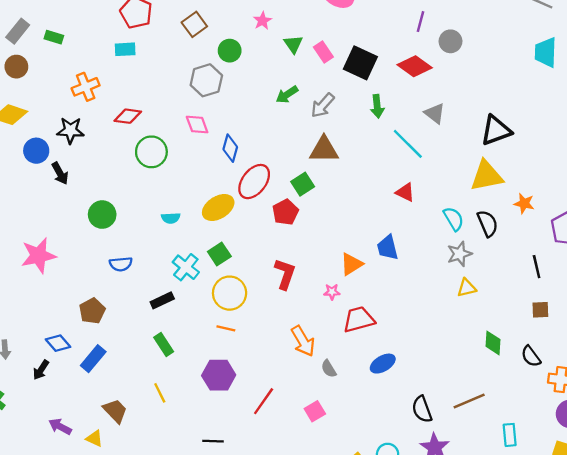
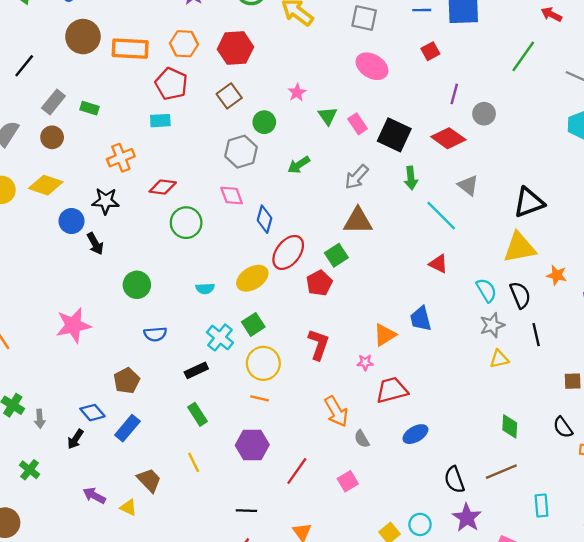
green arrow: (287, 95) -> (299, 165), moved
black line: (537, 267) -> (536, 335), moved
green diamond: (493, 343) -> (510, 426), moved

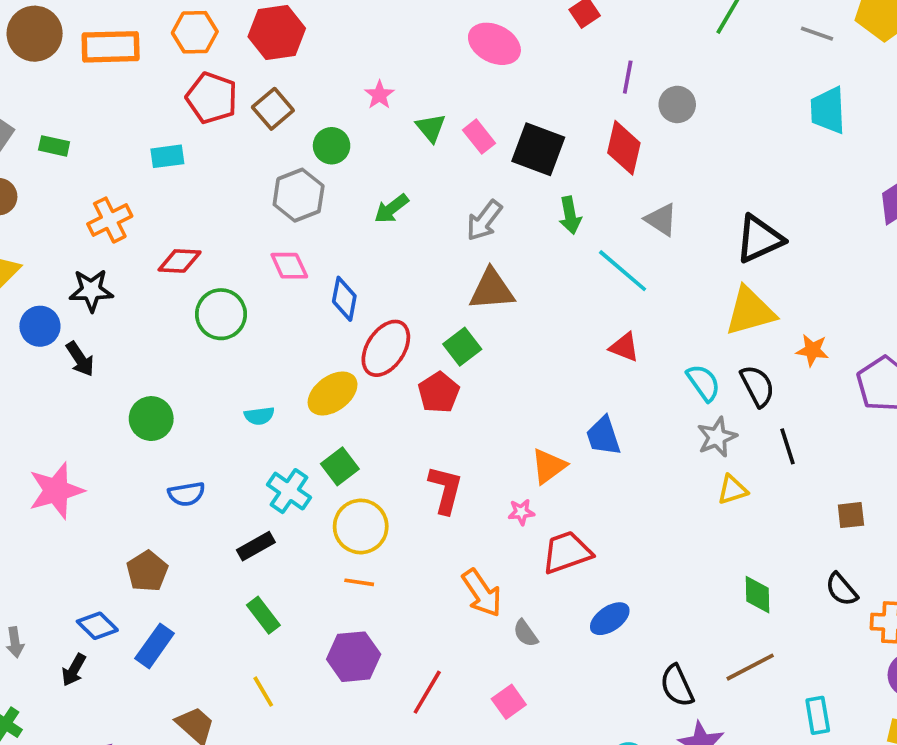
red pentagon: (171, 84) -> (212, 98), moved
red diamond: (448, 138) -> (624, 148), turned 72

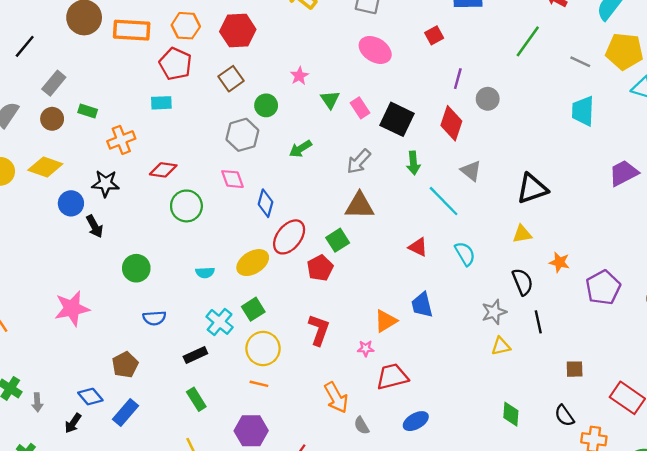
red pentagon: (212, 98) -> (175, 64), moved
green rectangle: (54, 146) -> (88, 111), moved
yellow triangle: (750, 311) -> (522, 234), size x0.6
red triangle: (624, 347) -> (418, 247), moved
cyan semicircle: (703, 383) -> (465, 254), moved

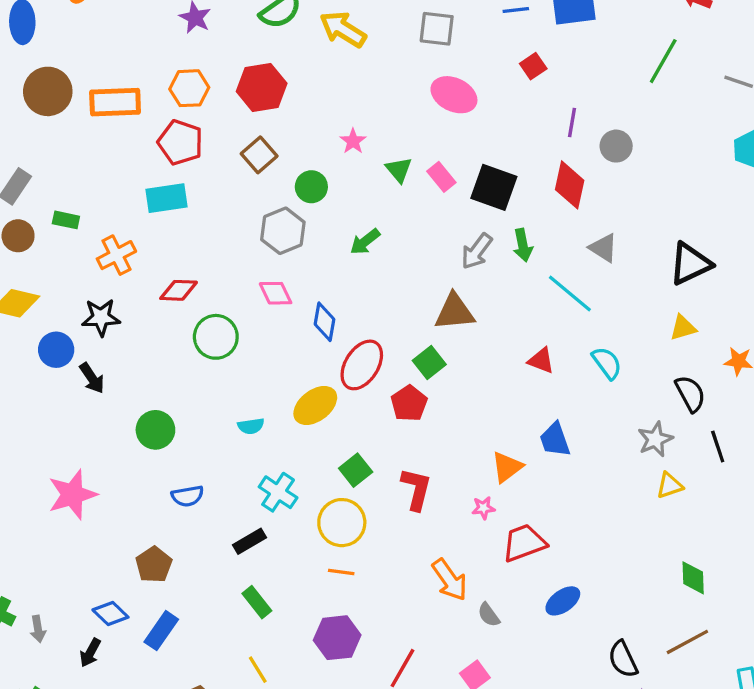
cyan rectangle: (161, 103) -> (167, 198), size x1.4
gray arrow: (359, 161) -> (477, 251), moved
green square: (253, 309) -> (356, 470), moved

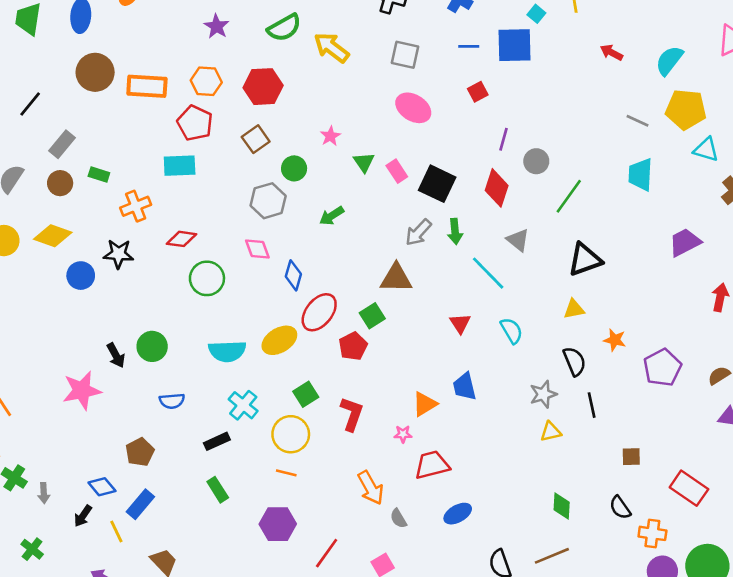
green line: (663, 61) -> (569, 196), moved
red triangle: (541, 361) -> (460, 323), turned 30
black arrow: (92, 378) -> (116, 355), moved
cyan semicircle: (251, 426) -> (227, 351), size x1.8
yellow line: (258, 670) -> (116, 531), moved

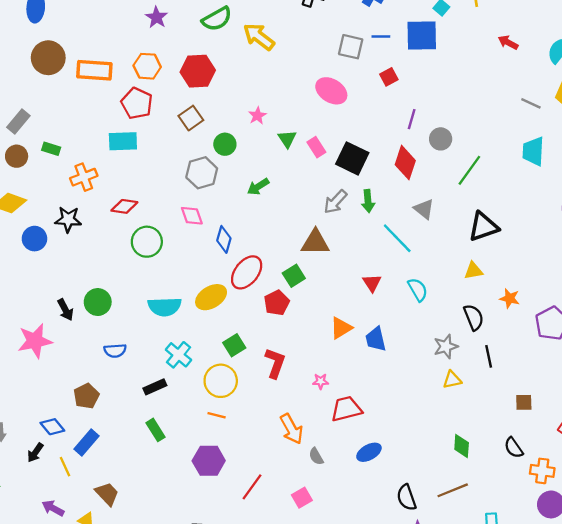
gray square: (405, 55) -> (351, 47), moved
orange triangle: (425, 404) -> (341, 328), moved

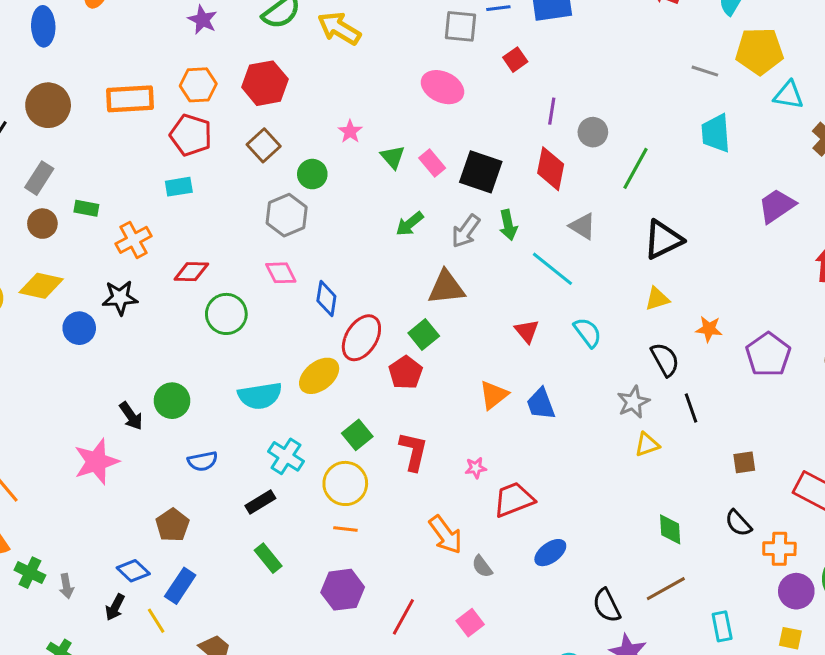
brown circle: (48, 58) -> (48, 105), moved
cyan rectangle: (123, 141) -> (179, 187), size x0.7
green arrow: (258, 187) -> (410, 224), moved

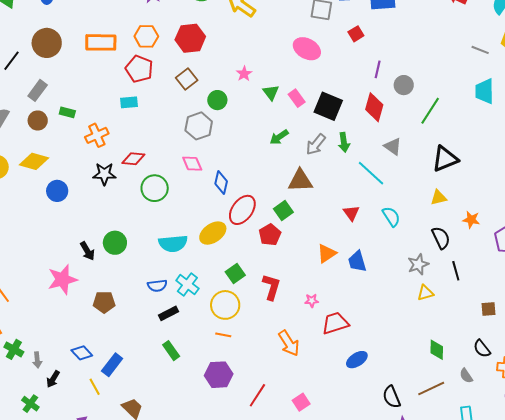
black star: (120, 298) -> (104, 174), moved
blue semicircle: (203, 461) -> (157, 286), moved
brown pentagon: (172, 525) -> (104, 302), moved, turned 30
gray semicircle: (482, 566) -> (466, 376), moved
black arrow: (115, 607) -> (53, 379), moved

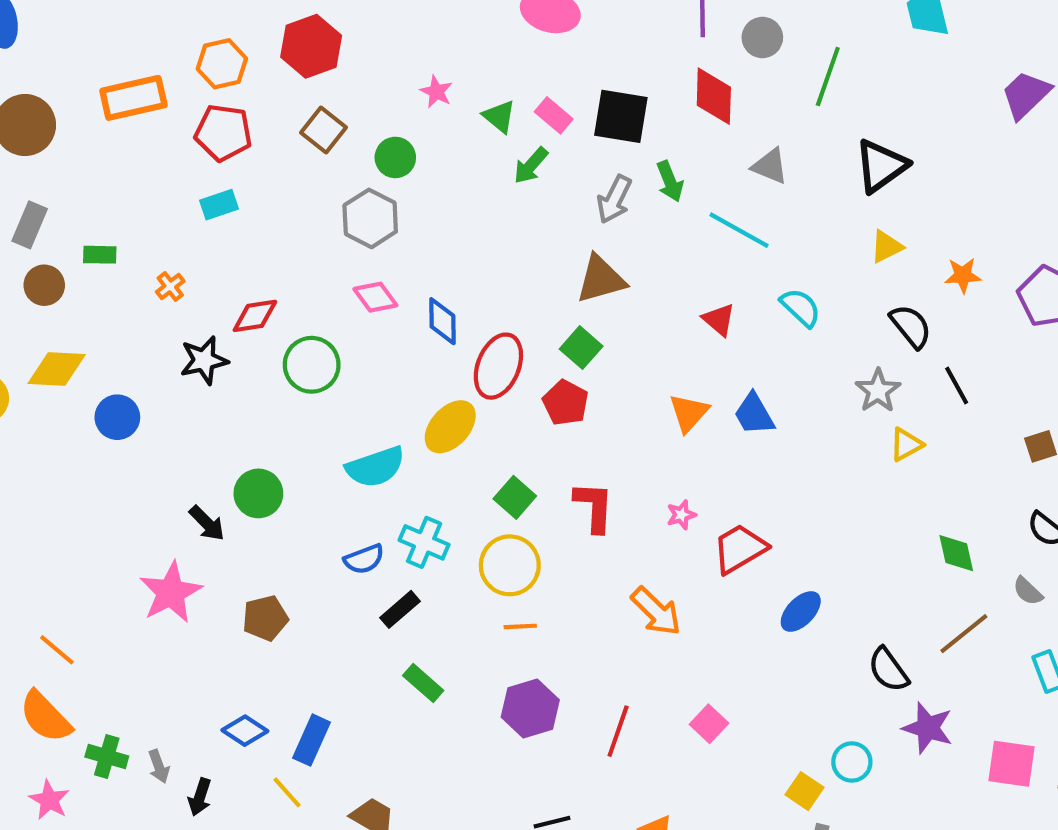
orange cross: (97, 135) -> (170, 286), size x0.6
green arrow: (279, 137) -> (531, 166), moved

